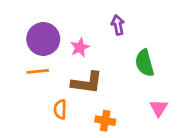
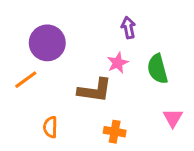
pink star: (80, 47) -> (118, 63), moved
orange line: (38, 71) -> (26, 80), moved, turned -30
orange semicircle: (60, 109) -> (50, 127), moved

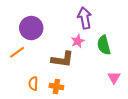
purple arrow: (128, 28) -> (85, 18), size x1.5
orange cross: (115, 132) -> (56, 86), moved

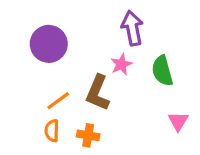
orange line: (17, 52) -> (58, 101), moved
brown L-shape: (62, 59) -> (98, 93), turned 105

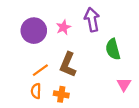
pink star: (121, 64) -> (63, 27), moved

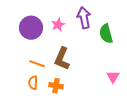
green semicircle: (113, 49) -> (106, 34), moved
orange line: (40, 70) -> (37, 64), turned 56

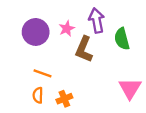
brown L-shape: (62, 59) -> (84, 49), moved
pink triangle: (113, 77) -> (130, 88), size x1.5
orange cross: (56, 86) -> (64, 99), turned -32

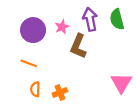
green semicircle: (122, 39) -> (117, 19), moved
orange line: (43, 73) -> (29, 63), moved

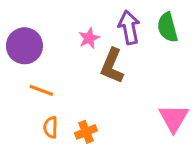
purple circle: (33, 30) -> (24, 46), moved

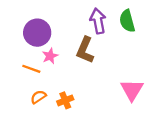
pink star: (89, 38) -> (50, 56), moved
purple circle: (24, 46) -> (37, 33), moved
orange semicircle: (51, 127) -> (38, 97), turned 56

